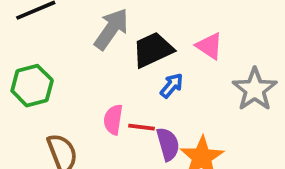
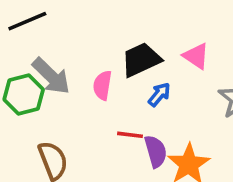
gray arrow: (111, 29) -> (51, 76), moved, turned 99
pink semicircle: (113, 120) -> (102, 85), moved

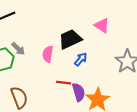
pink triangle: (196, 56) -> (102, 25), moved
gray arrow: (51, 76) -> (18, 49), size x0.6

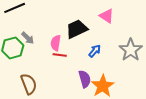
blue arrow: (81, 59) -> (95, 51), moved
red line: (64, 83) -> (60, 55), moved

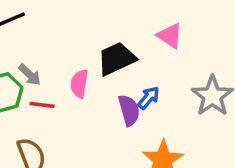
red line: (60, 55) -> (42, 105), moved
purple semicircle: (85, 79) -> (129, 110), moved

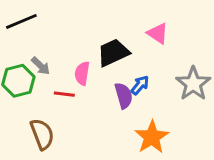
red line: (42, 105) -> (64, 94), moved

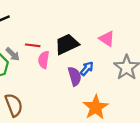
pink triangle: (158, 33) -> (107, 39), moved
red line: (64, 94) -> (33, 45), moved

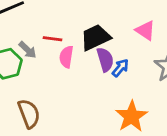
purple semicircle: (75, 76) -> (105, 60), moved

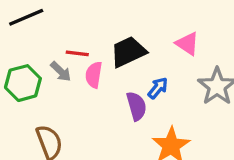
gray arrow: (28, 50) -> (61, 72), moved
purple semicircle: (105, 60) -> (136, 106), moved

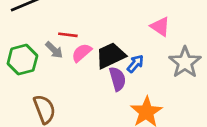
black trapezoid: (128, 52) -> (111, 55), moved
pink semicircle: (94, 75) -> (82, 53), turned 40

